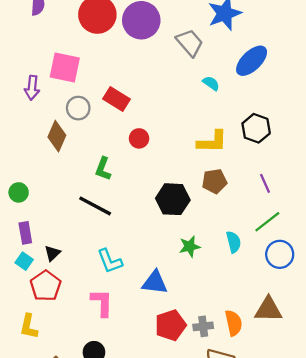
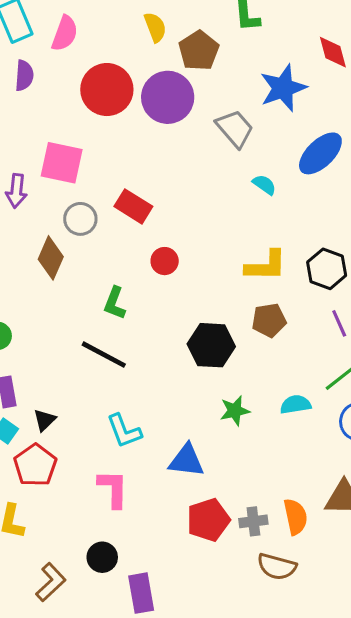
black hexagon: (256, 128) -> (327, 269), moved
cyan semicircle: (234, 242) -> (296, 404), turned -85

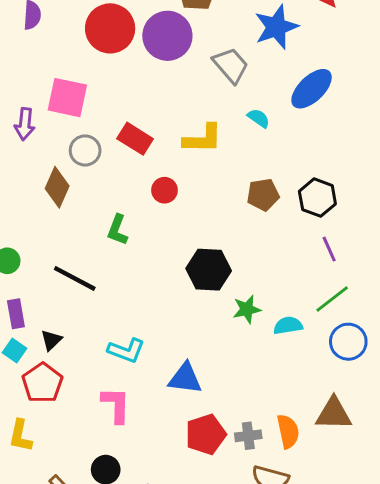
yellow L-shape: (266, 266) -> (203, 139), moved
brown pentagon: (269, 320) -> (263, 195), moved
black line: (104, 355) -> (75, 278), moved
green star: (235, 411) -> (247, 309), moved
cyan L-shape: (124, 431) -> (126, 350), turned -48

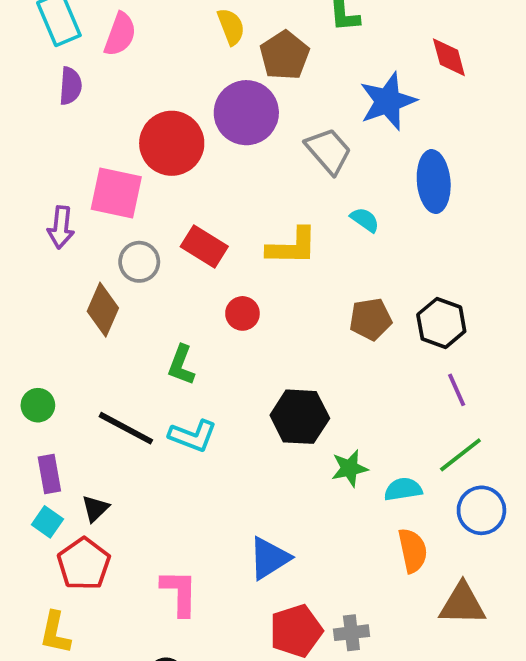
red circle: (110, 28) -> (172, 143), moved
blue ellipse: (312, 89) -> (434, 182), turned -51
cyan L-shape: (126, 350) -> (193, 436), moved
blue triangle: (185, 378) -> (269, 558), turned -39
orange semicircle: (288, 431) -> (413, 551), moved

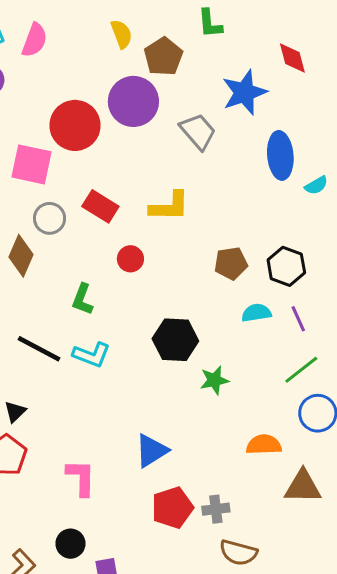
cyan semicircle: (365, 220) -> (316, 185), moved, turned 115
cyan semicircle: (403, 489) -> (256, 313), moved
orange semicircle: (413, 551) -> (264, 445), turned -80

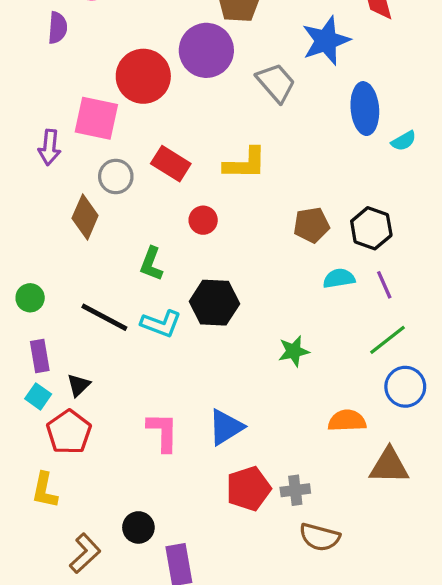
black hexagon: (175, 340) -> (214, 303), moved
pink L-shape: (81, 478) -> (163, 432), moved

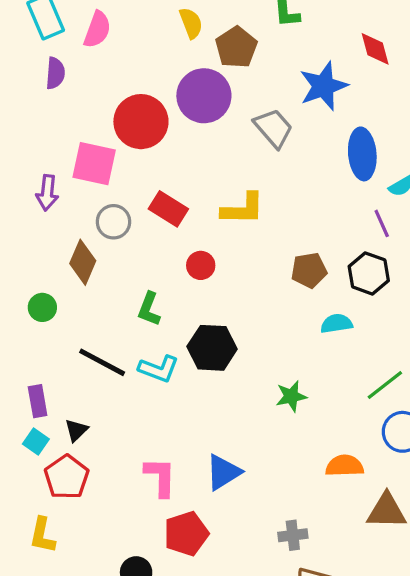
purple line: (384, 285) -> (382, 223), moved
green circle: (30, 298) -> (42, 307), moved
red pentagon: (248, 489) -> (186, 534), moved

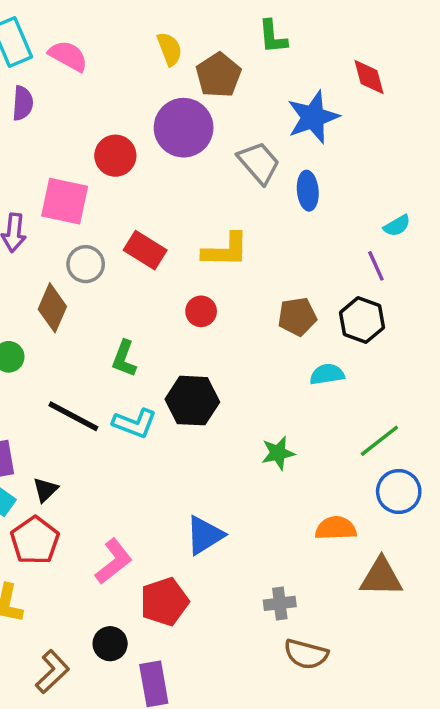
pink semicircle: (97, 30) -> (68, 56), turned -81
red circle: (141, 122) -> (115, 156), size x0.7
blue ellipse: (362, 154) -> (308, 191), moved, size x0.7
red circle: (201, 265) -> (201, 311), moved
pink L-shape: (160, 477) -> (114, 561), moved, turned 51

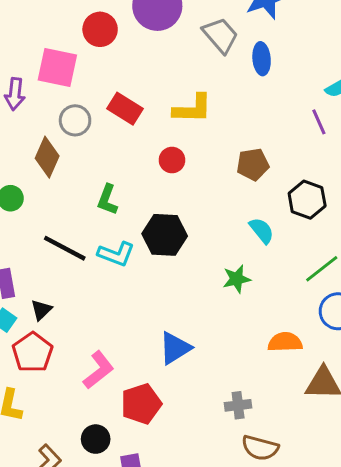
black hexagon: (362, 320) -> (307, 200), moved
cyan semicircle: (327, 374) -> (262, 231), moved, turned 60

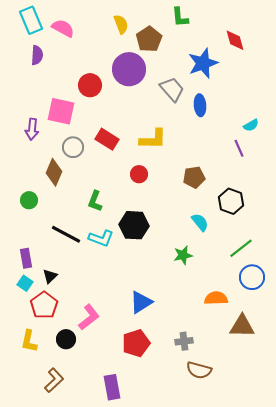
red pentagon: (141, 404) -> (136, 343), moved
black circle: (96, 439) -> (66, 339), moved

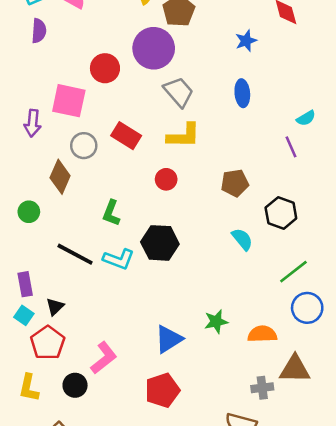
blue star: (203, 63) -> (246, 41), size x0.6
gray trapezoid: (172, 89) -> (179, 92), moved
green star: (183, 255) -> (216, 322), moved
gray cross: (184, 341) -> (262, 388), moved

